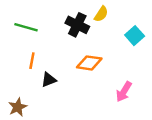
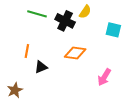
green line: (26, 27) -> (37, 14), moved
cyan square: (135, 36) -> (113, 30), turned -35

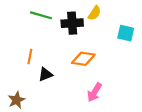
black cross: (65, 21) -> (72, 23), turned -30
pink arrow: (104, 77) -> (94, 92), moved

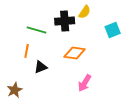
green line: (41, 15) -> (37, 30), moved
cyan square: (126, 33) -> (113, 30), turned -35

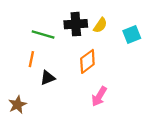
yellow semicircle: (85, 12) -> (100, 25), moved
orange diamond: (75, 53) -> (87, 61), turned -45

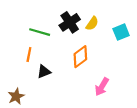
black cross: (76, 24) -> (70, 22), turned -30
pink arrow: (99, 96) -> (102, 87), moved

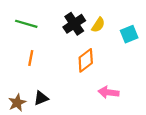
green line: (40, 32) -> (26, 24), moved
black triangle: (44, 72) -> (41, 98), moved
pink arrow: (102, 87) -> (109, 92), turned 66

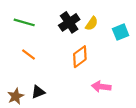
orange line: (31, 58) -> (28, 55), turned -64

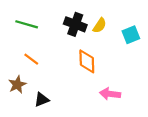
black cross: (69, 22) -> (75, 24), turned -36
orange diamond: (80, 57) -> (87, 61), turned -55
brown star: (16, 96) -> (17, 85), moved

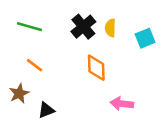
black cross: (75, 24) -> (83, 27), turned 30
yellow semicircle: (100, 25) -> (110, 28), turned 147

